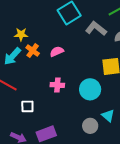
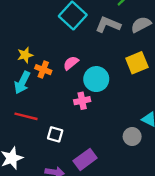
cyan circle: (90, 89) -> (96, 79), moved
white square: (27, 106) -> (55, 134), turned 32

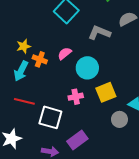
gray L-shape: (108, 25) -> (99, 33), moved
yellow square: (137, 63) -> (106, 92), moved
pink cross: (82, 101) -> (76, 97), moved
white square: (55, 134) -> (50, 117), size x1.6

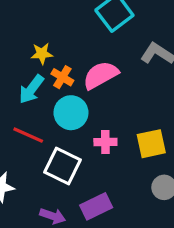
pink semicircle: (65, 53) -> (101, 75), size x1.6
cyan circle: (87, 68) -> (71, 113), moved

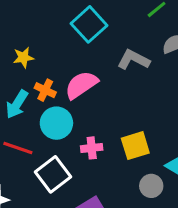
yellow star: (42, 54) -> (23, 57), moved
white square: (62, 166) -> (53, 174), turned 32

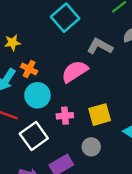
pink semicircle: (81, 85) -> (75, 71), moved
gray circle: (151, 186) -> (91, 147), moved

